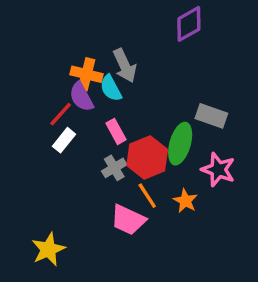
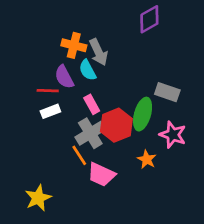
orange cross: (87, 74) -> (74, 45), moved
red line: (61, 114) -> (48, 91), turned 50
white rectangle: (64, 140) -> (50, 111), turned 30
gray cross: (114, 168) -> (90, 133), size x1.5
orange line: (147, 196) -> (79, 155), moved

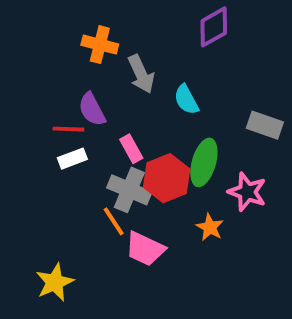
orange cross: (74, 45) -> (100, 45), moved
cyan semicircle: (88, 70) -> (186, 100), moved
gray rectangle: (167, 92) -> (265, 125), moved
gray cross: (90, 133) -> (129, 190), turned -36

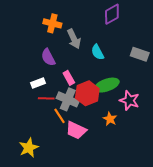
gray rectangle: (265, 125) -> (140, 54), moved
red line: (68, 129) -> (46, 98), moved
green ellipse: (204, 162) -> (107, 85), turned 55

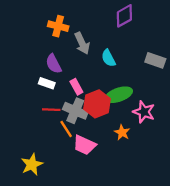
white rectangle: (38, 83) -> (47, 83), moved, turned 40

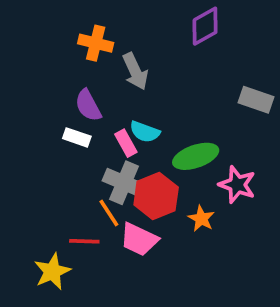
cyan semicircle: (108, 58) -> (145, 132), moved, turned -42
red hexagon: (97, 104) -> (156, 196), moved
red line: (51, 110) -> (84, 241), moved

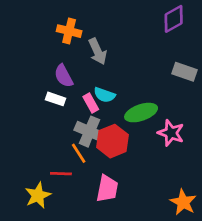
purple diamond: (205, 26) -> (174, 19), moved
orange star: (201, 219) -> (183, 202), moved, size x1.4
pink trapezoid: (139, 239) -> (107, 189), moved, turned -104

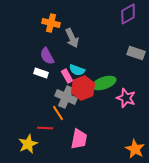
red hexagon: (113, 141) -> (83, 88), moved

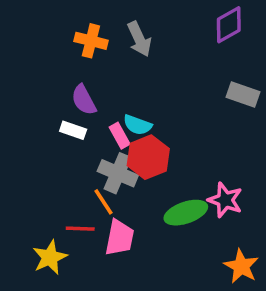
gray arrow: (72, 38) -> (139, 39), moved
green ellipse: (104, 83) -> (186, 213), moved
pink star: (126, 98) -> (225, 200), moved
pink trapezoid: (79, 139) -> (120, 238), moved

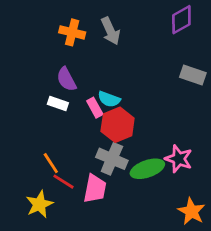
gray cross: (118, 173) -> (112, 159), moved
orange line: (103, 202) -> (51, 163), moved
red line: (80, 229) -> (64, 182), turned 30

